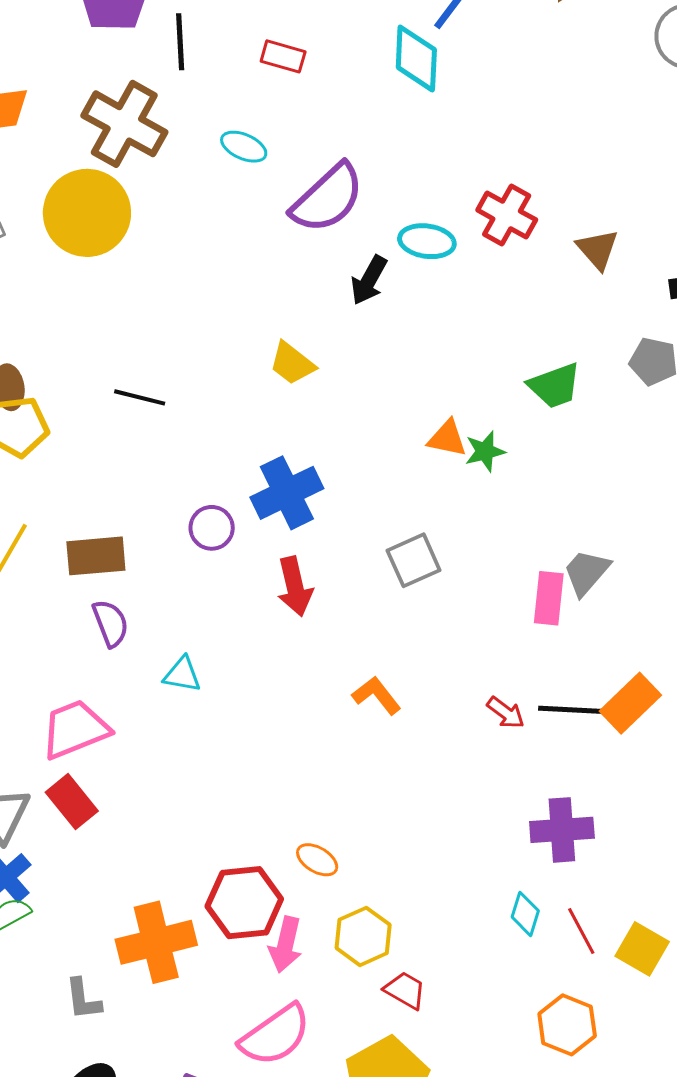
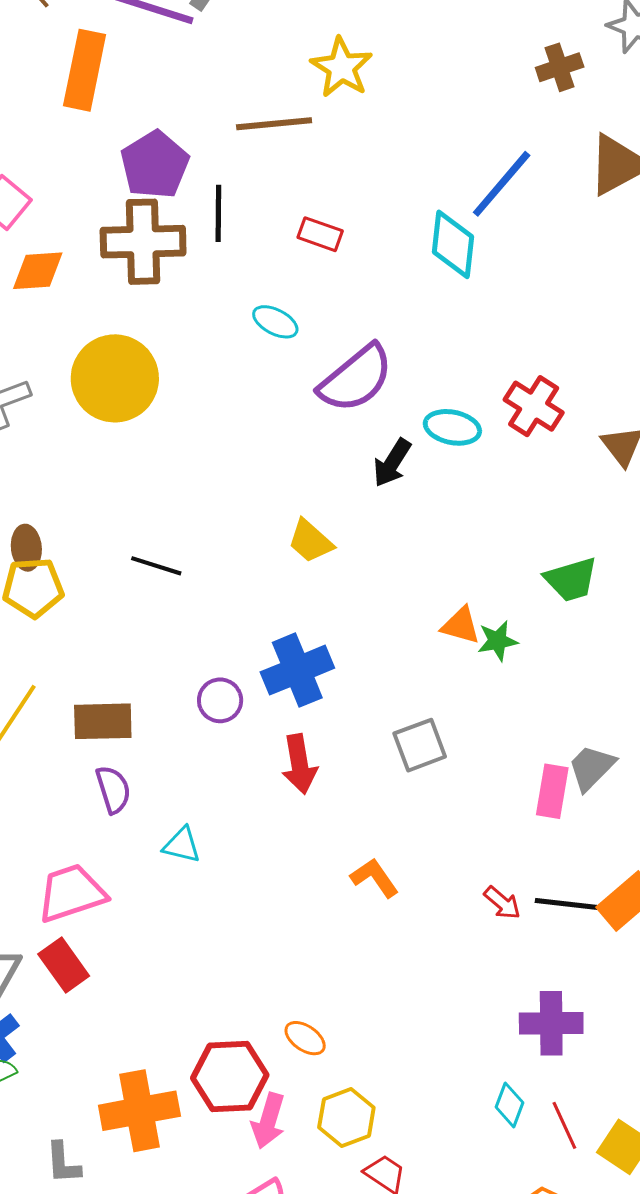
brown cross: (124, 124) -> (143, 242), moved, turned -34

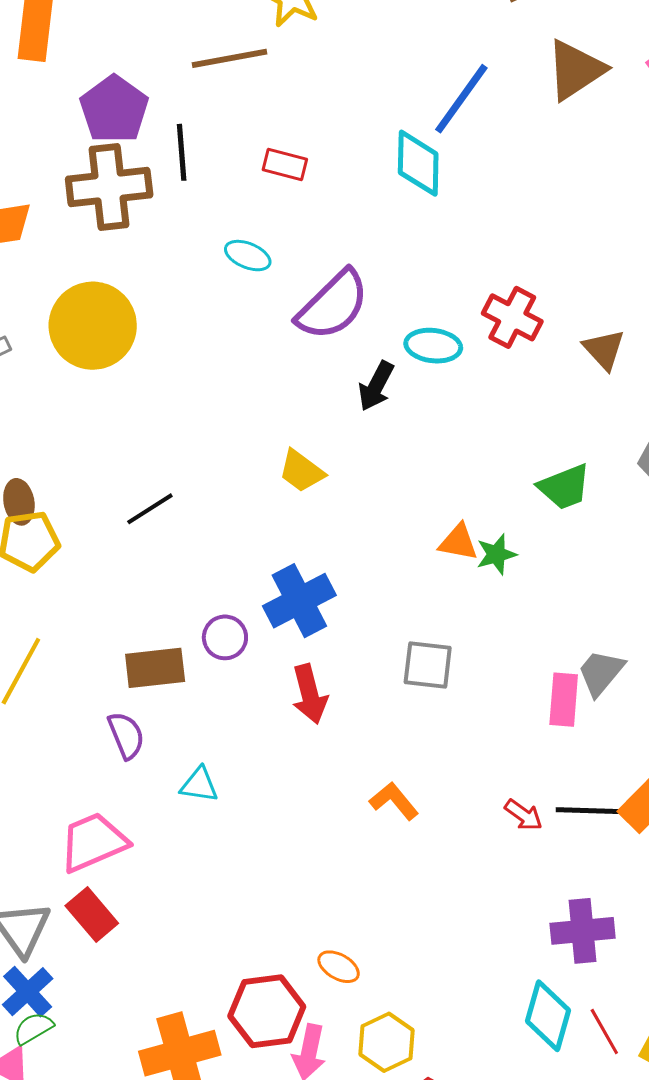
black line: (156, 566) -> (150, 509), turned -45
brown rectangle: (103, 721) -> (155, 668), moved
gray square: (420, 745) -> (428, 665), turned 32
cyan diamond: (510, 1105) -> (548, 1016), size x1.6

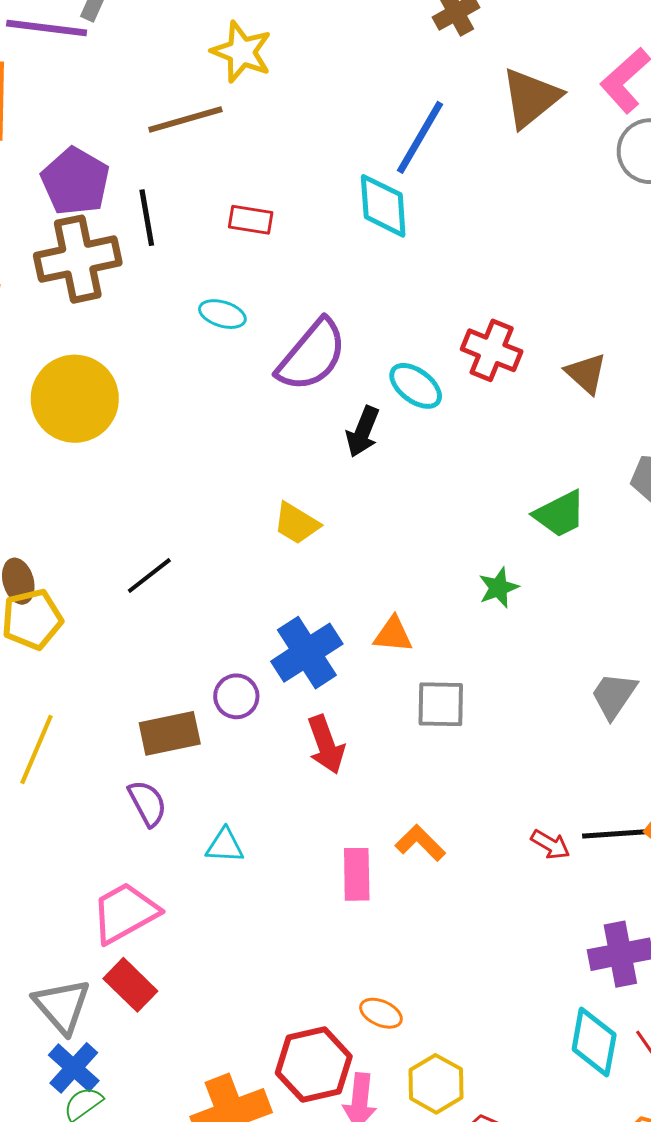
cyan ellipse: (433, 346) -> (416, 386), turned 36
orange triangle: (458, 542) -> (393, 634), moved
pink rectangle: (564, 700) -> (357, 874), moved

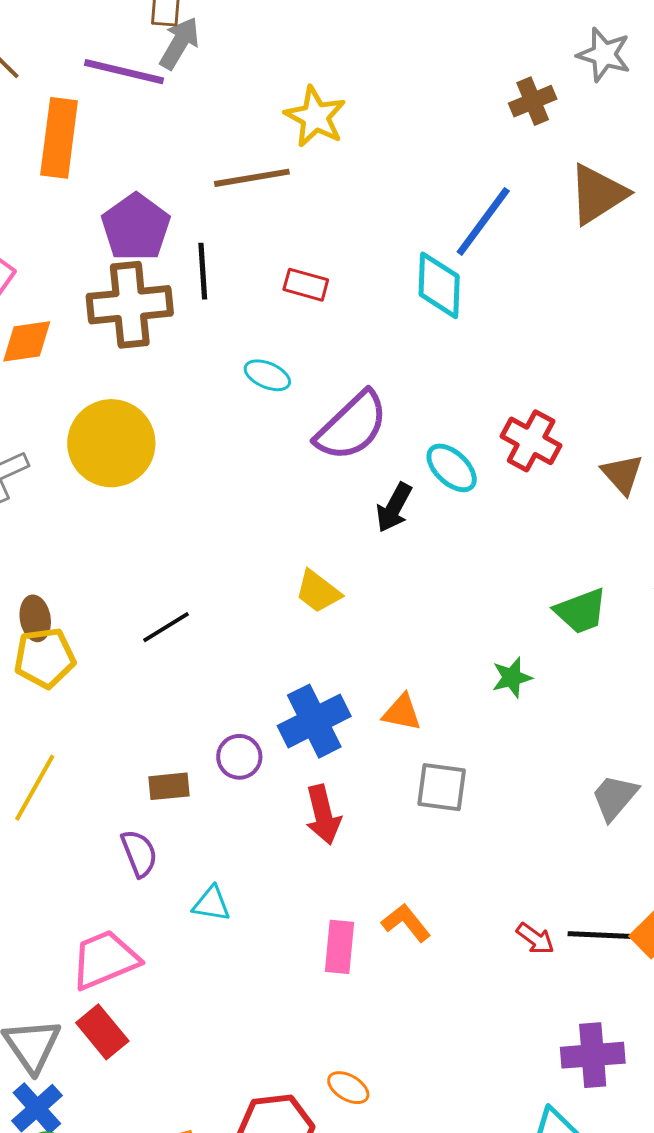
brown rectangle: (170, 733) -> (169, 786), size x0.7

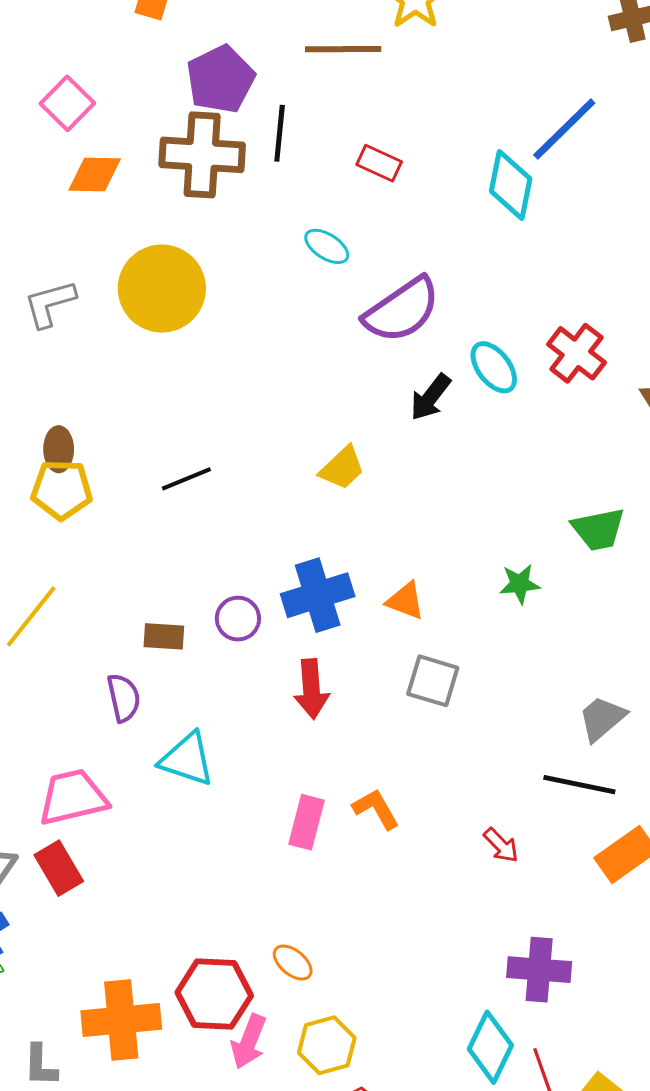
yellow trapezoid: (318, 592) -> (342, 468), turned -90
cyan triangle: (211, 904) -> (187, 759), size x1.5
black line: (604, 935) -> (579, 785), moved

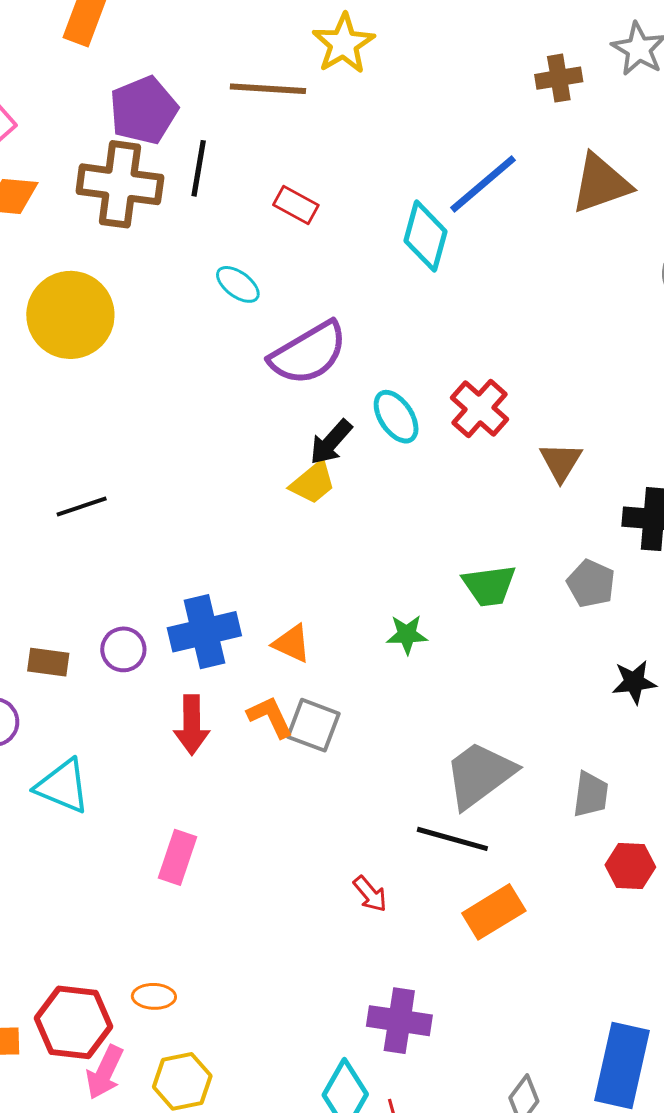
yellow trapezoid: (342, 468) -> (313, 483), moved
gray trapezoid: (602, 719) -> (480, 775), size x1.5
orange L-shape: (376, 809) -> (270, 717), moved
orange ellipse: (293, 963) -> (154, 996), turned -42

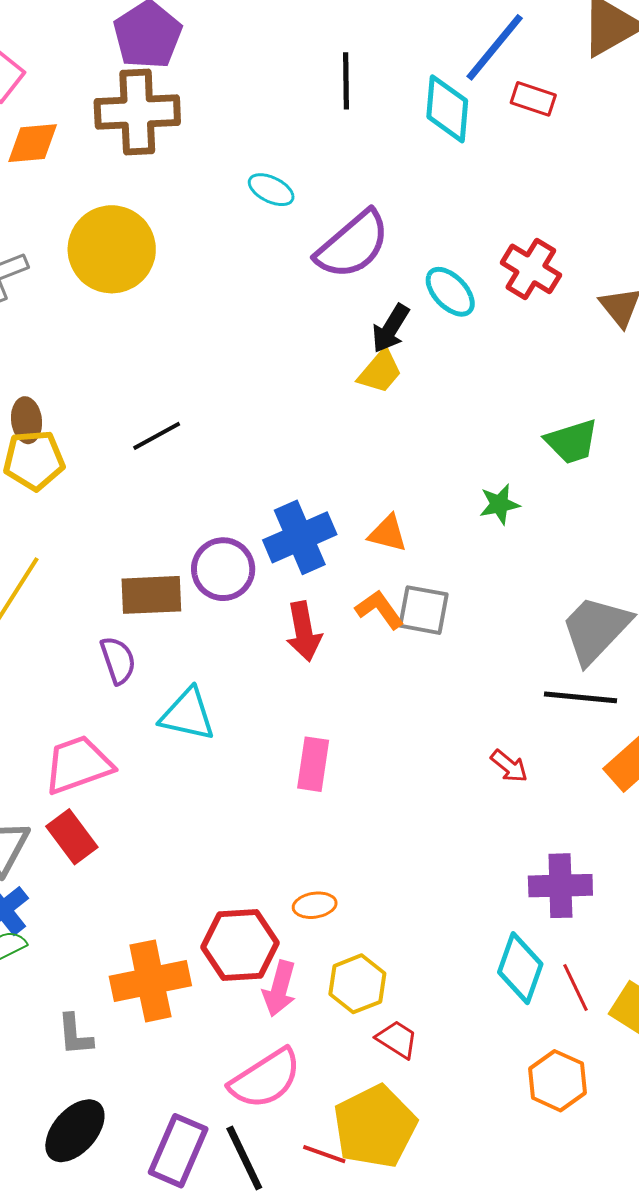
black line: (199, 168) -> (346, 81), moved
red rectangle: (296, 205) -> (533, 99), moved
purple circle: (123, 649) -> (223, 569), size x1.4
brown rectangle: (48, 662) -> (151, 595), size x1.5

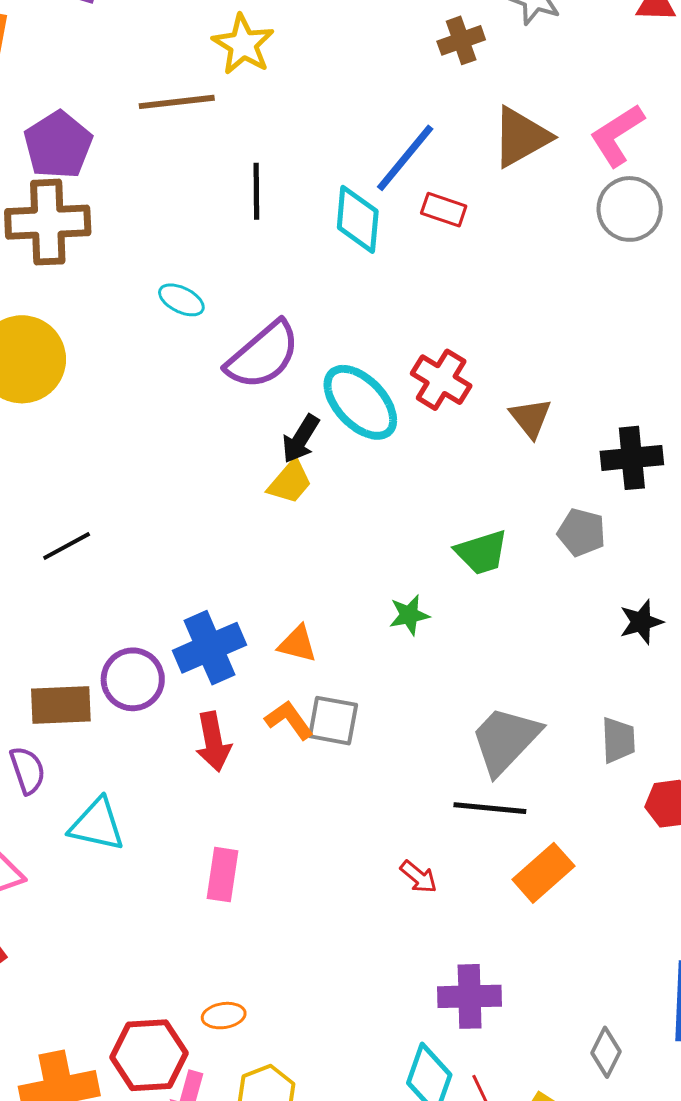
cyan ellipse: (450, 292) -> (360, 402), size x1.5

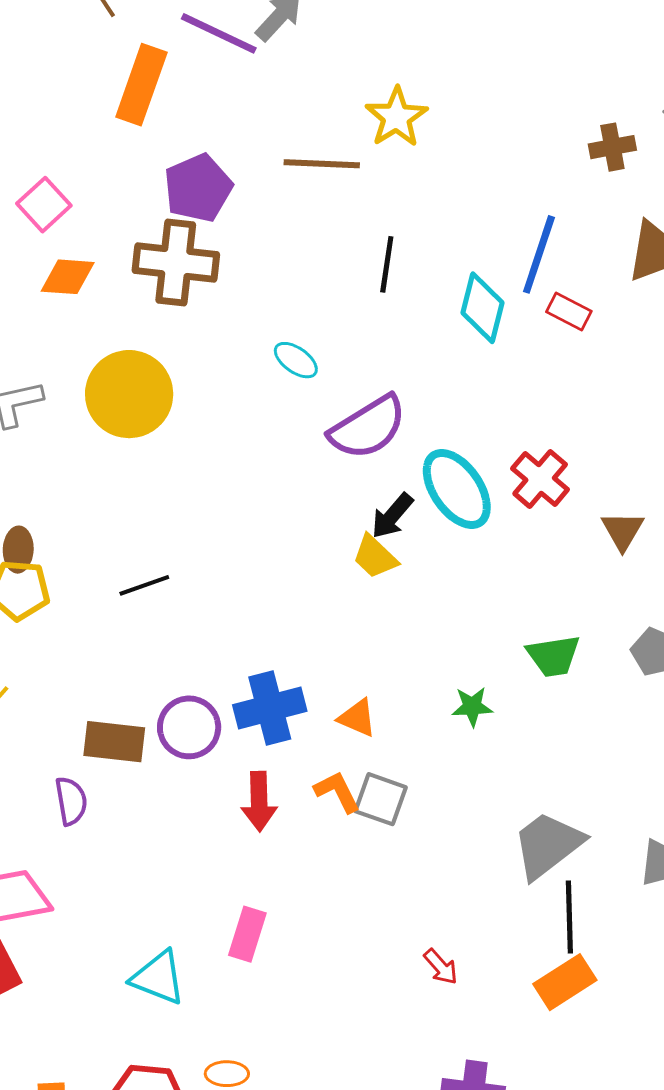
blue line: (405, 158) -> (539, 254), turned -30
yellow trapezoid: (290, 482) -> (375, 557), turned 84
black line: (490, 808) -> (569, 917), moved, turned 74
cyan triangle: (97, 825) -> (158, 978), moved

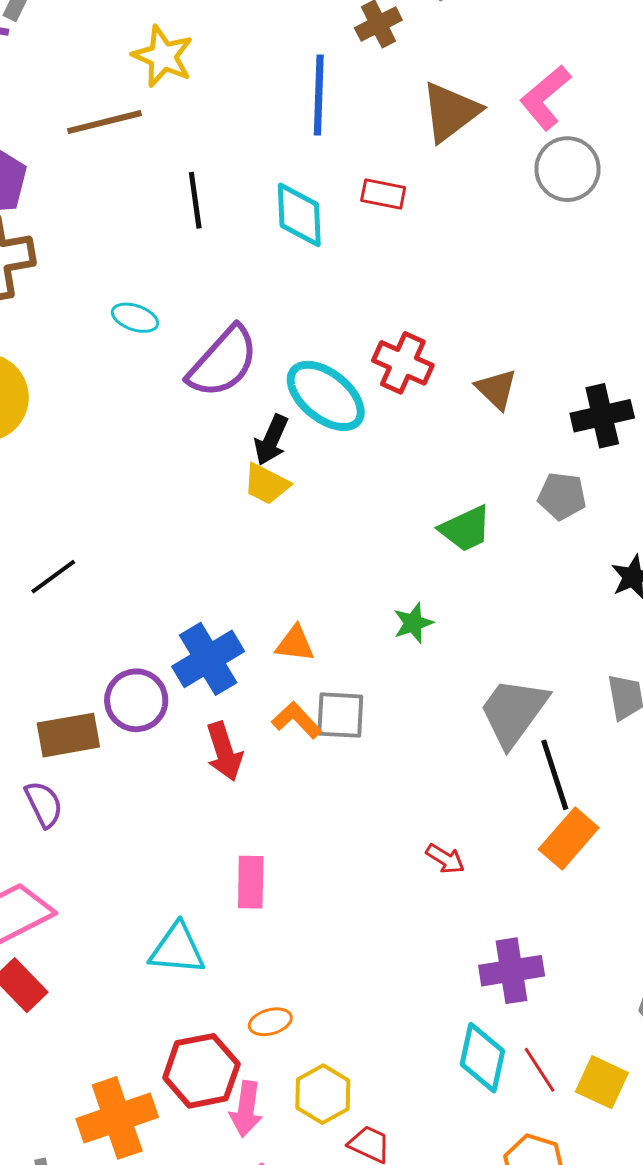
blue line: (539, 254) -> (319, 95), moved
green star: (472, 707) -> (413, 623), moved

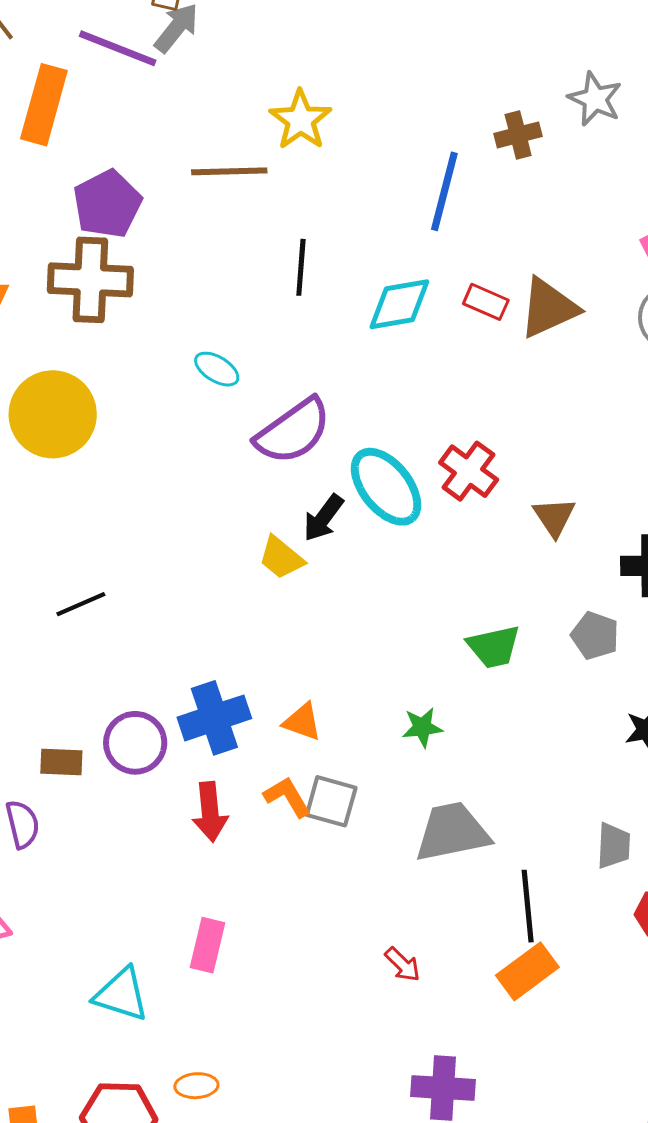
brown triangle: (450, 112) -> (549, 308), moved
cyan diamond: (299, 215) -> (399, 304), turned 70
yellow trapezoid: (266, 484) -> (281, 558), moved
gray trapezoid: (514, 712) -> (452, 832), moved, turned 30
brown rectangle: (68, 735) -> (61, 762), size x0.7

